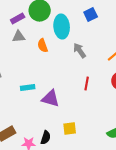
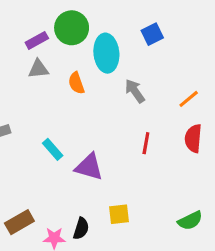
cyan rectangle: (28, 88) -> (53, 149), turned 56

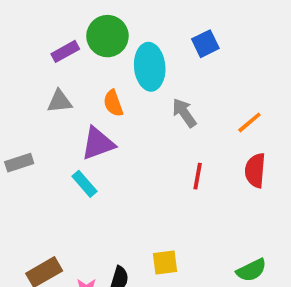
gray triangle: (38, 69) -> (59, 101), moved
purple triangle: (89, 167) -> (98, 144), moved, turned -36

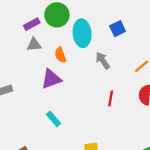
blue square: (205, 44) -> (118, 29), moved
gray triangle: (59, 101) -> (34, 45), moved
cyan rectangle: (84, 184) -> (54, 119), moved

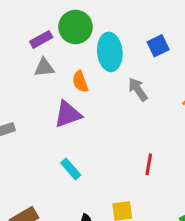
red line: (111, 98) -> (149, 164), moved

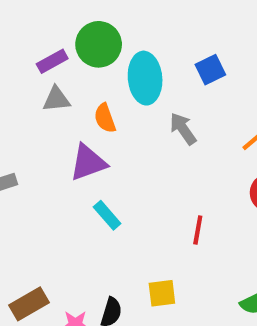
cyan rectangle: (71, 169) -> (107, 215), moved

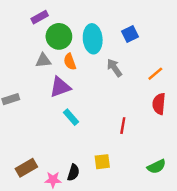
green circle: (99, 44) -> (59, 36), moved
purple rectangle: (52, 61) -> (40, 17), moved
gray triangle: (56, 99) -> (43, 60), moved

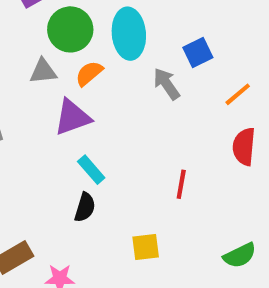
blue square: (130, 34) -> (198, 52), moved
orange semicircle: (70, 62) -> (89, 73), turned 70
black semicircle: (73, 173) -> (85, 207), moved

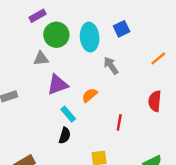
blue square: (198, 52) -> (122, 29), moved
orange semicircle: (89, 73) -> (90, 95), moved
orange line: (238, 94) -> (158, 58), moved

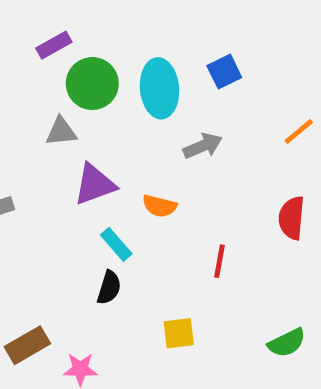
gray arrow: (111, 66) -> (203, 146), turned 102
orange semicircle: (90, 95) -> (159, 206), turned -126

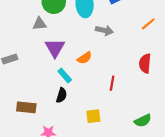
gray arrow: (203, 146) -> (104, 30), turned 35
purple triangle: (95, 184) -> (55, 48), turned -40
orange semicircle: (159, 206) -> (85, 58), turned -48
brown rectangle: (27, 345) -> (26, 107), moved, turned 36

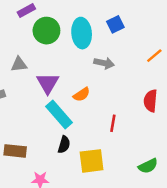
gray triangle: (39, 24) -> (19, 64), moved
cyan rectangle: (65, 75) -> (59, 115), size x1.6
black semicircle: (61, 95) -> (64, 145), moved
yellow square: (93, 116) -> (92, 161), size x1.5

